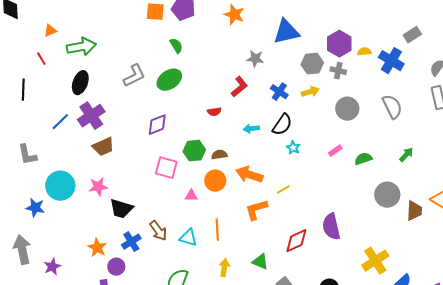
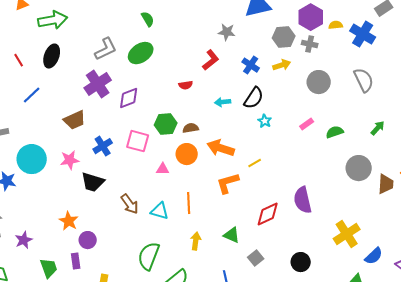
red line: (41, 59) -> (19, 60), moved
purple cross: (91, 116) -> (98, 84), moved
blue cross: (131, 242) -> (103, 146), moved

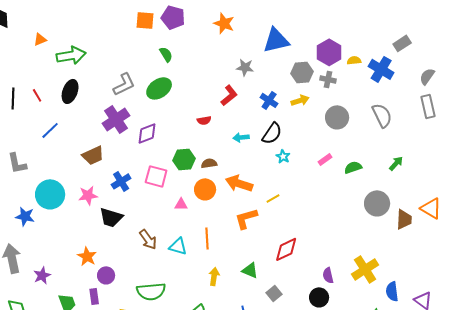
purple semicircle: (303, 200) -> (328, 275), moved, size x0.6
green semicircle: (149, 256) -> (151, 291), moved, turned -116
blue semicircle: (374, 256) -> (392, 291), turned 126

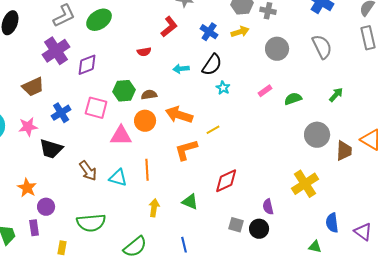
pink triangle: (181, 204) -> (121, 136), size x1.6
yellow cross: (365, 269) -> (305, 184), moved
gray square: (274, 293) -> (236, 225), moved, turned -35

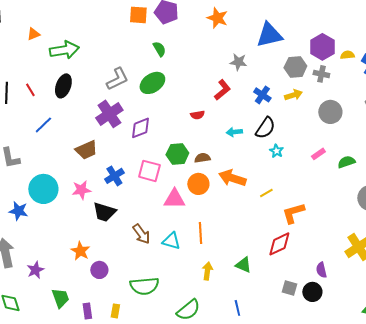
orange L-shape: (186, 150) -> (293, 213), moved
purple rectangle: (34, 228) -> (87, 311), moved

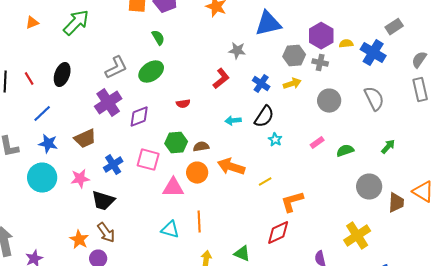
green arrow: (64, 50) -> (76, 23), moved, turned -36
red semicircle: (197, 115) -> (183, 104), moved
blue star: (18, 211) -> (48, 144), moved
brown arrow: (141, 234) -> (106, 233), moved

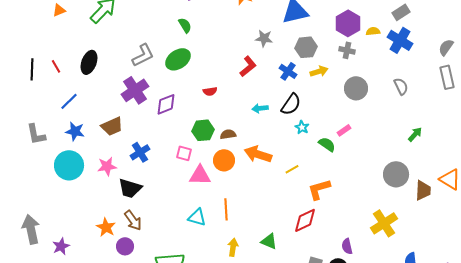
gray rectangle: (394, 27) -> (401, 12), moved
gray hexagon: (294, 56) -> (306, 47), moved
gray semicircle: (374, 99) -> (401, 86), size x0.7
green semicircle: (345, 151) -> (327, 144), moved, turned 54
pink square: (148, 160) -> (184, 153), moved, size x0.7

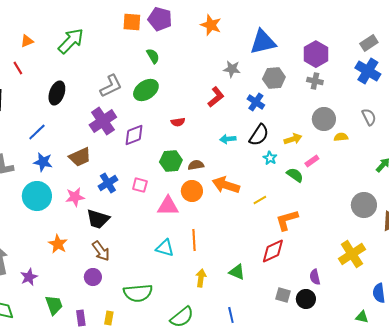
yellow semicircle: (373, 31) -> (341, 137), moved
red line: (56, 66) -> (18, 68), moved
yellow arrow: (319, 71) -> (293, 139), moved
pink square: (184, 153) -> (140, 185), moved
orange star: (106, 227) -> (58, 244), moved

